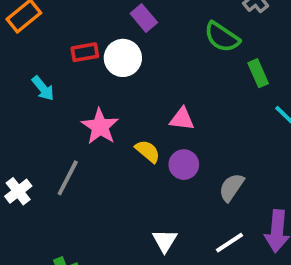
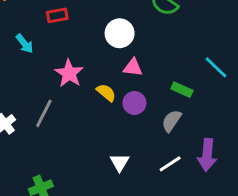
white circle: (123, 58) -> (120, 33), moved
green rectangle: (258, 73) -> (182, 90), moved, turned -42

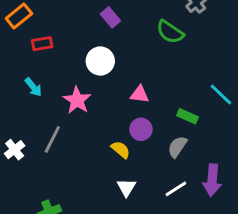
red rectangle: (57, 15) -> (42, 44), moved
white circle: (120, 33) -> (100, 61), moved
cyan arrow: (25, 44) -> (33, 87), moved
yellow semicircle: (106, 93) -> (121, 150), moved

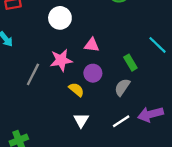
pink star: (77, 100) -> (61, 60), moved, turned 30
green rectangle: (187, 116) -> (130, 63), turned 35
gray line: (52, 139) -> (33, 74), moved
purple arrow: (212, 180) -> (150, 114), turned 70

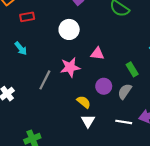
purple circle: (93, 73) -> (104, 86), moved
yellow semicircle: (76, 90) -> (84, 102), moved
white line: (121, 121) -> (124, 122), turned 42

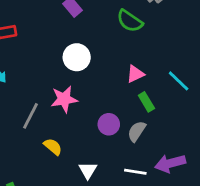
white circle: (69, 29) -> (77, 57), moved
pink triangle: (97, 54) -> (135, 74), moved, turned -32
yellow semicircle: (84, 102) -> (53, 147), moved

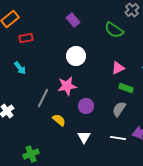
green rectangle: (146, 102) -> (126, 88), turned -40
purple circle: (109, 124) -> (86, 106), moved

